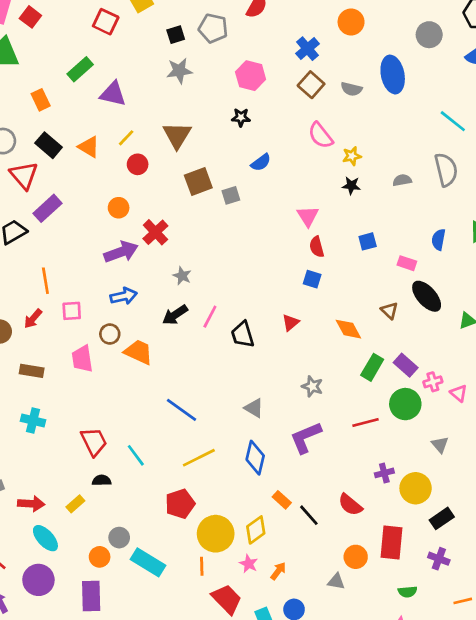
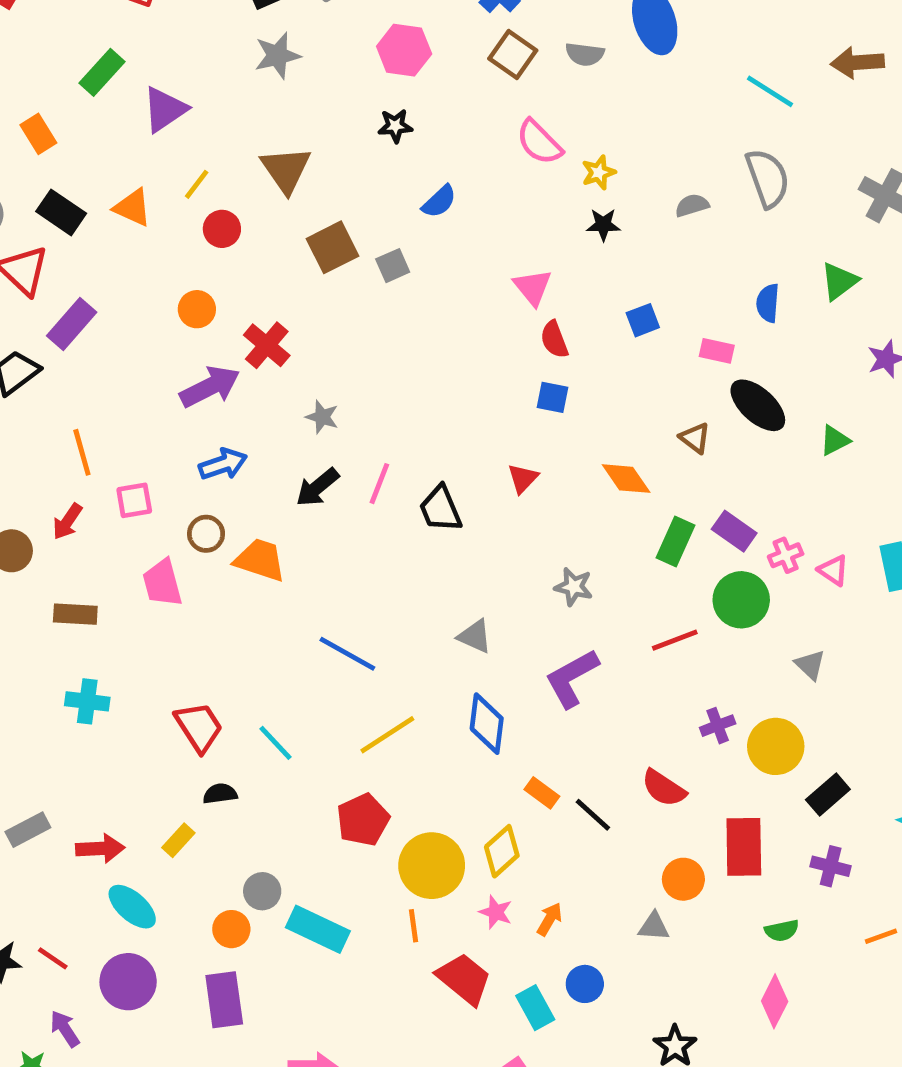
purple triangle: (113, 94) -> (165, 109), turned -40

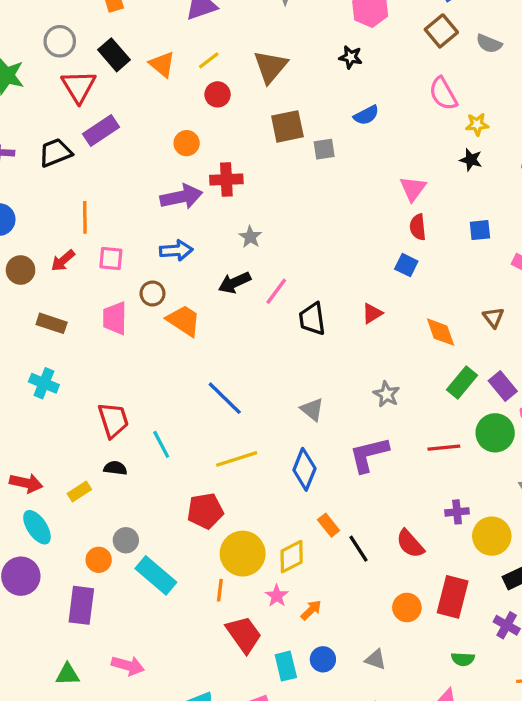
red cross: (267, 345) -> (226, 179), turned 32
gray triangle: (654, 926) -> (376, 659), moved

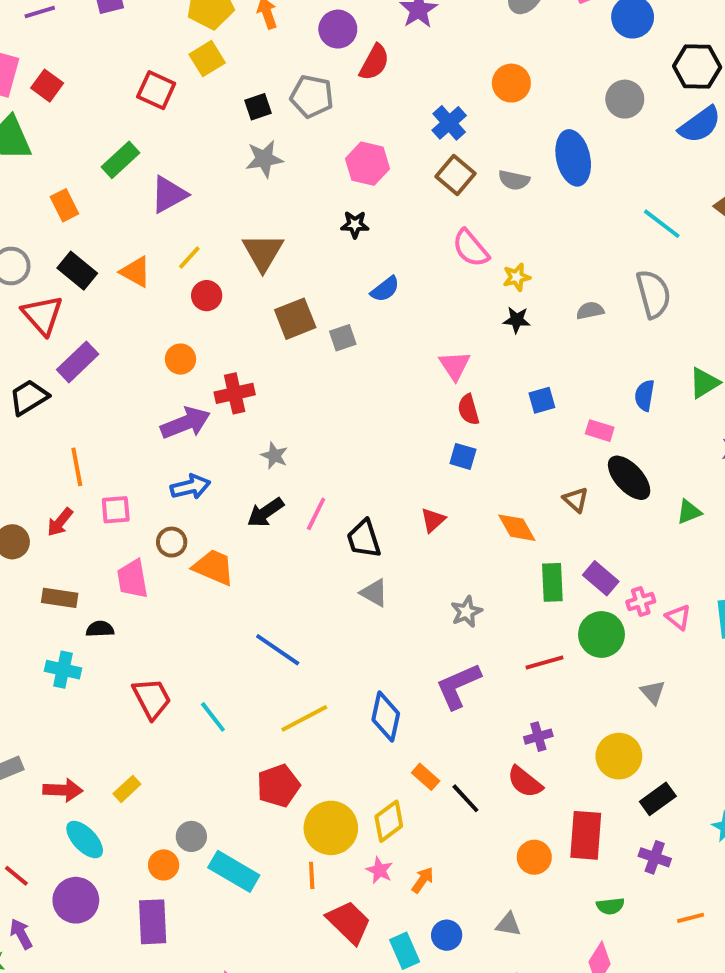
green rectangle: (462, 383) -> (552, 582), turned -32
gray star: (386, 394) -> (466, 612), turned 30
gray triangle: (312, 409) -> (374, 593), moved
black semicircle: (115, 468) -> (100, 629), moved
purple cross: (457, 512) -> (538, 737), moved

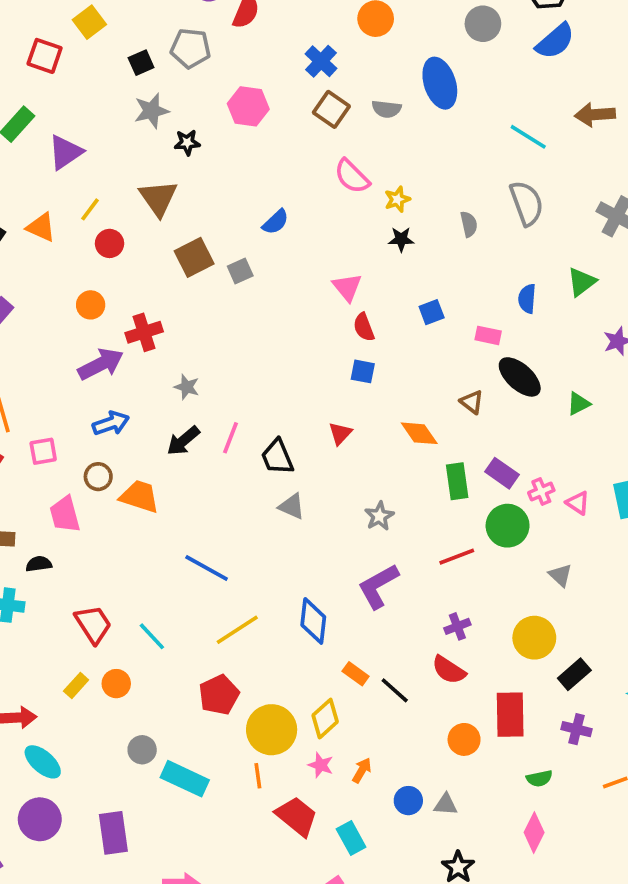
black star: (355, 225) -> (187, 142), moved
gray semicircle: (590, 311) -> (469, 224), turned 95
yellow rectangle: (127, 789) -> (76, 686), moved
orange circle: (164, 865) -> (116, 684), moved
blue circle: (447, 935) -> (408, 801), moved

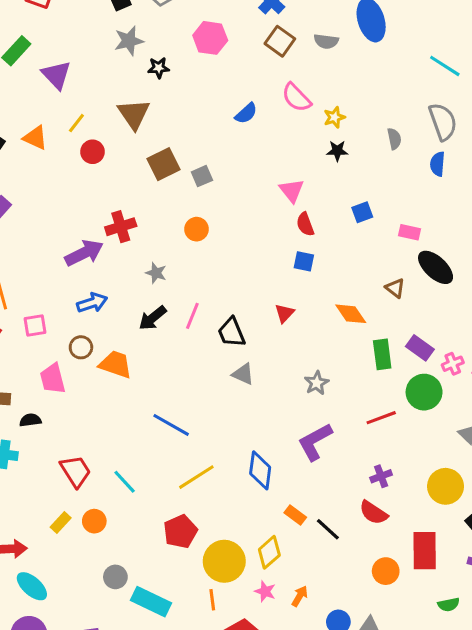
purple triangle: (65, 152) -> (56, 75), turned -40
blue semicircle: (276, 222) -> (246, 113), moved
blue semicircle: (527, 299) -> (438, 164), moved
orange circle: (91, 305) -> (197, 229), moved

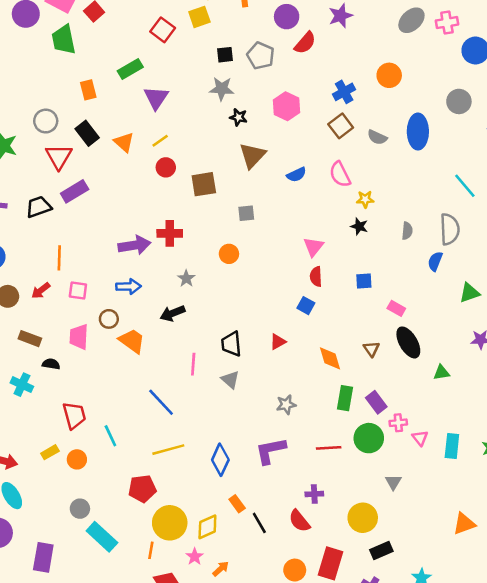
brown triangle: (134, 114) -> (252, 155), moved
brown square: (163, 164) -> (204, 184), moved
pink line: (192, 316) -> (193, 364), moved, turned -35

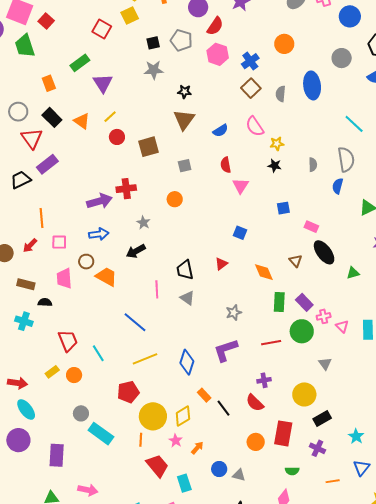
pink hexagon: (286, 106) -> (218, 54), moved
black star: (238, 117) -> (185, 92), moved
gray semicircle: (377, 137) -> (281, 94), turned 77
red semicircle: (316, 277) -> (226, 165), moved

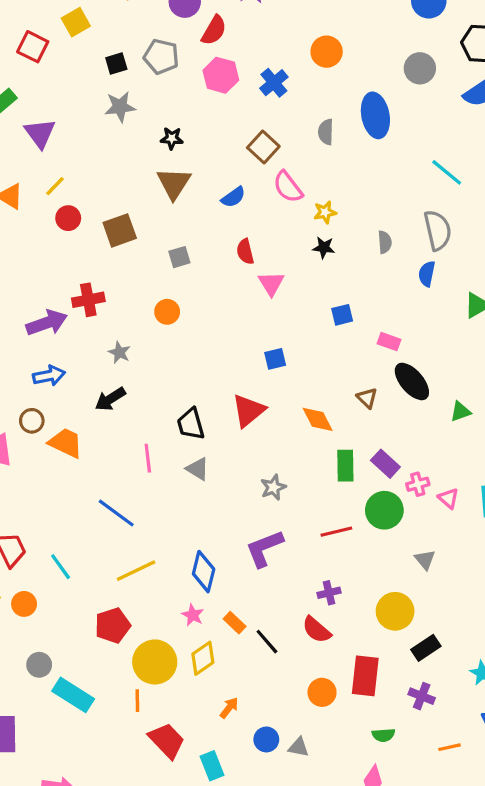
brown square: (251, 88) -> (263, 147), moved
blue square: (240, 233) -> (275, 359), turned -32
red triangle: (221, 264) -> (248, 411), size x1.6
pink star: (176, 441) -> (193, 615), moved

